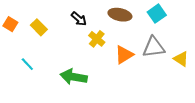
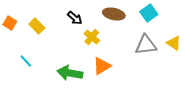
orange triangle: (124, 55) -> (102, 66), moved
yellow triangle: (181, 59) -> (174, 43), moved

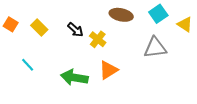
black arrow: (75, 18) -> (75, 30), moved
yellow triangle: (174, 43) -> (185, 24), moved

